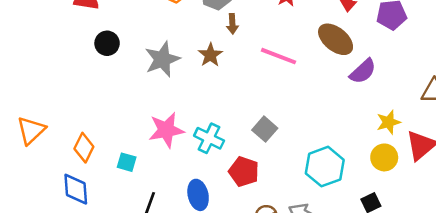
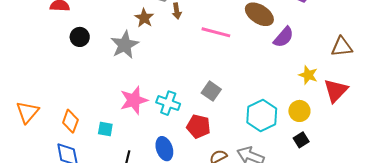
brown star: (210, 55) -> (144, 18), moved
yellow star: (389, 122) -> (308, 75), turned -30
yellow circle: (384, 157) -> (299, 111), moved

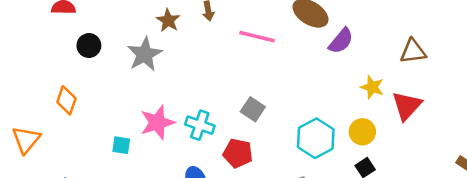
orange diamond: (70, 121) -> (66, 100), moved
cyan square: (105, 129) -> (121, 145), moved

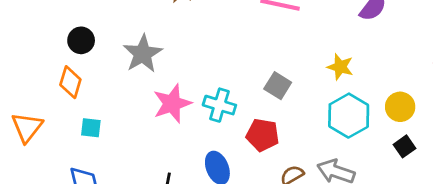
black circle: (89, 46) -> (81, 40), moved
gray star: (145, 54) -> (143, 54), moved
yellow star: (372, 87) -> (340, 67), moved
cyan square: (121, 145) -> (91, 128), moved

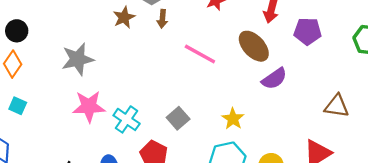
black circle: (81, 40) -> (17, 31), moved

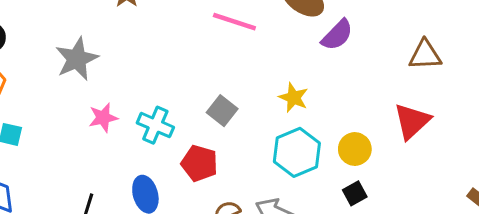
pink star: (89, 106) -> (103, 118), size x0.7

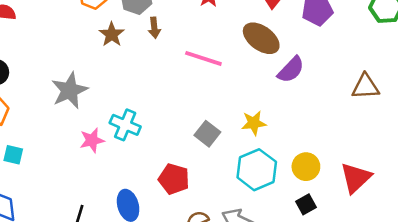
yellow star: (294, 98) -> (254, 123), turned -30
gray square: (222, 111) -> (207, 134), moved
red triangle: (412, 121) -> (356, 178), moved
cyan cross: (155, 125) -> (125, 125), moved

